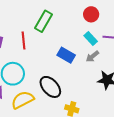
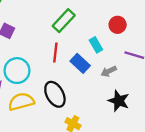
cyan rectangle: (91, 39) -> (96, 45), moved
red line: (23, 40) -> (55, 52), moved

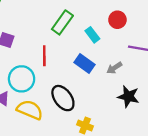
cyan rectangle: (96, 45) -> (92, 35), moved
red line: (55, 52) -> (44, 56), moved
yellow semicircle: (21, 102) -> (30, 110), turned 45

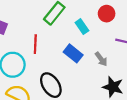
gray arrow: (114, 68) -> (101, 59), turned -96

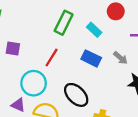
red line: (35, 44) -> (52, 57), turned 42

